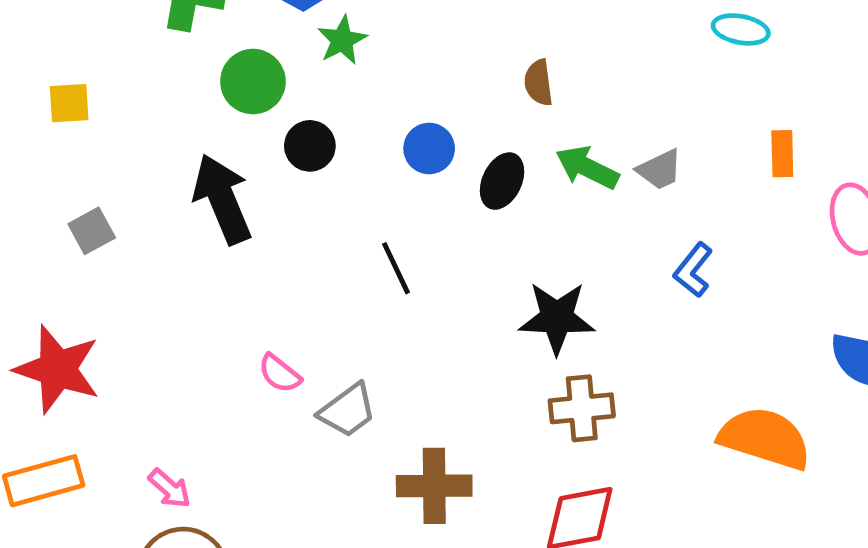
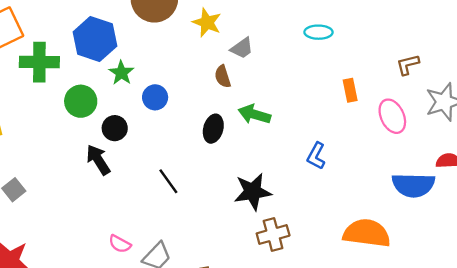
blue circle: (429, 148) -> (155, 97), moved
gray trapezoid: (660, 170) -> (242, 48), moved
black arrow: (222, 199) -> (98, 160), moved, size x0.7

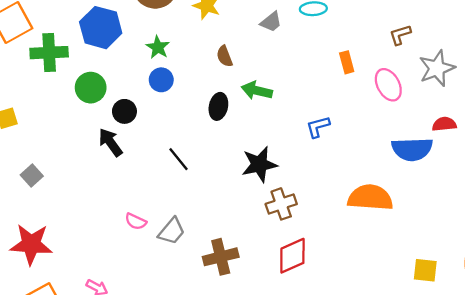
gray trapezoid: (242, 48) -> (271, 22), moved
green star: (121, 73) -> (158, 47), moved
blue L-shape: (316, 156) -> (318, 127), turned 50

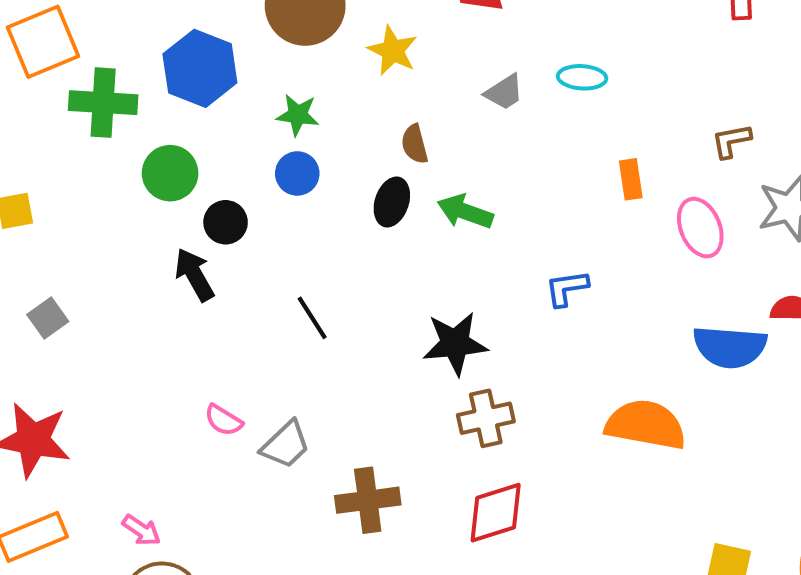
green star: (158, 47) -> (298, 115), turned -30
black ellipse: (218, 106) -> (392, 202), moved

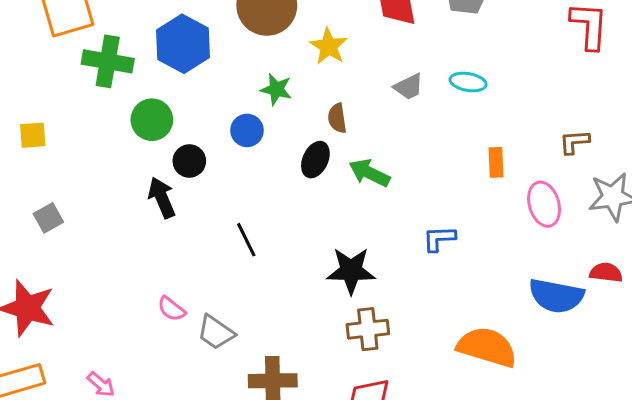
green star: (298, 115) -> (276, 89), moved
gray trapezoid: (286, 445) -> (216, 332), turned 72

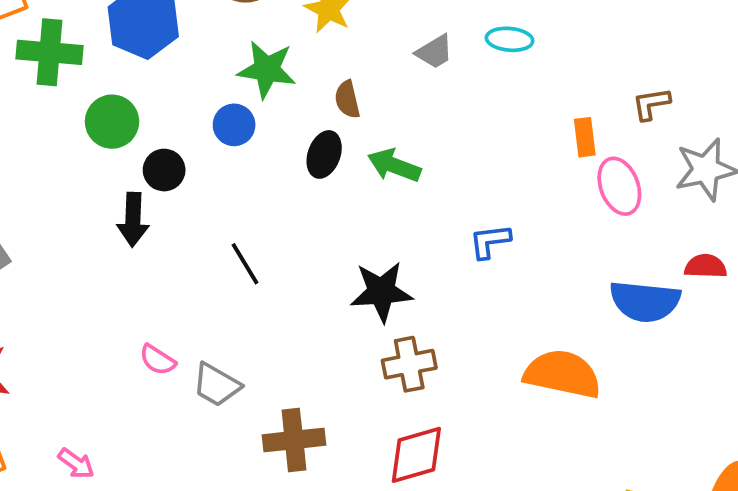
green star: (276, 89) -> (267, 69), size x1.4
orange rectangle: (496, 162) -> (585, 137), moved
black arrow: (162, 198) -> (133, 220), turned -150

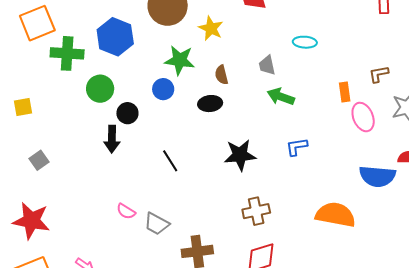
gray trapezoid: (435, 52) -> (267, 65), moved, turned 110
black ellipse: (324, 154) -> (210, 104), turned 65
green arrow: (394, 165) -> (281, 97), moved
black star: (381, 292) -> (240, 155), moved

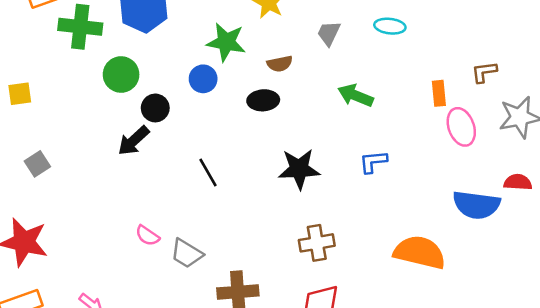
gray trapezoid: (267, 65) -> (329, 33), moved, turned 35
brown semicircle: (222, 75) -> (280, 64), turned -90
black arrow: (112, 139) -> (133, 141), turned 44

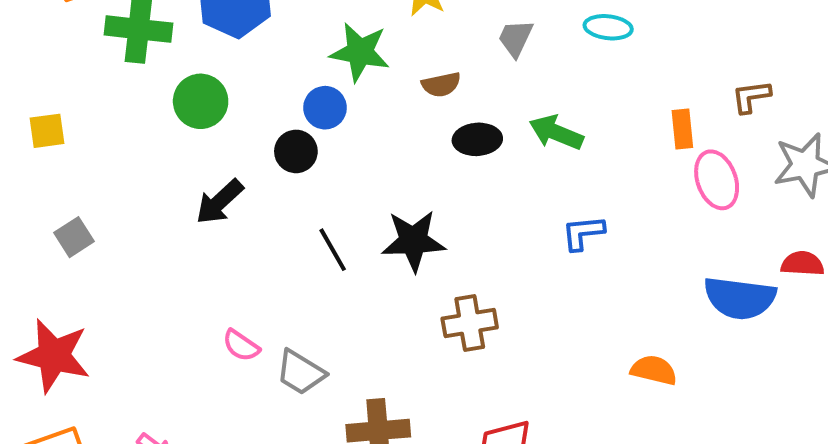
black ellipse: (263, 100) -> (477, 139), moved
black circle: (155, 108) -> (296, 151), moved
black star: (299, 169) -> (413, 241), moved
brown cross: (317, 243) -> (470, 323), moved
orange semicircle: (420, 252) -> (654, 370), size x0.6

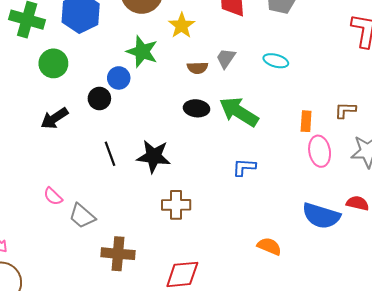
brown semicircle: (441, 85) -> (198, 68), moved
green arrow: (556, 132) -> (239, 112), size x1.4

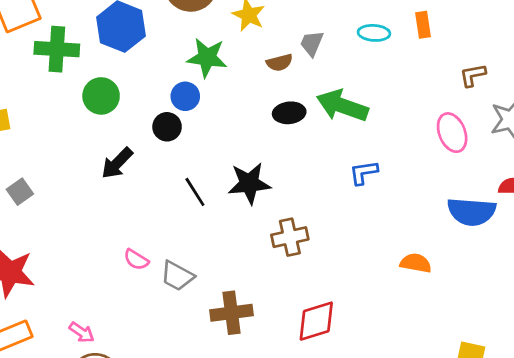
orange rectangle: (306, 121) -> (423, 25), moved

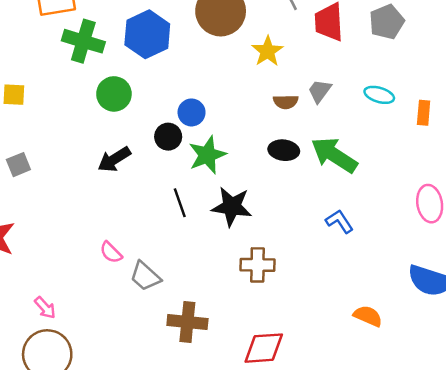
orange rectangle: (423, 25) -> (424, 113), moved
green star: (207, 58) -> (207, 155), moved, turned 30
blue L-shape: (364, 173) -> (339, 221), turned 52

